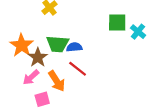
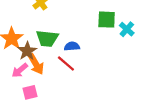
blue semicircle: (74, 47) -> (72, 46), moved
orange arrow: (57, 81) -> (36, 64), moved

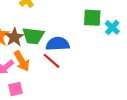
blue semicircle: (72, 46) -> (58, 44), size x1.5
brown star: (27, 51) -> (14, 37), moved

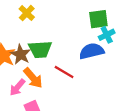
cyan cross: (112, 27) -> (107, 35), moved, turned 32
blue semicircle: (58, 44) -> (92, 51), moved

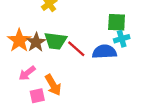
red line: (64, 72) -> (76, 49), moved
orange arrow: (33, 78) -> (53, 85), moved

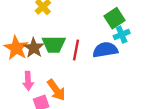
green square: (117, 22) -> (114, 18), turned -30
red line: (76, 49) -> (76, 50), turned 66
pink arrow: (27, 73) -> (28, 81), turned -48

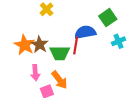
cyan cross: (122, 35) -> (118, 41), moved
green trapezoid: (54, 44) -> (60, 53), moved
blue semicircle: (105, 50) -> (85, 32), moved

